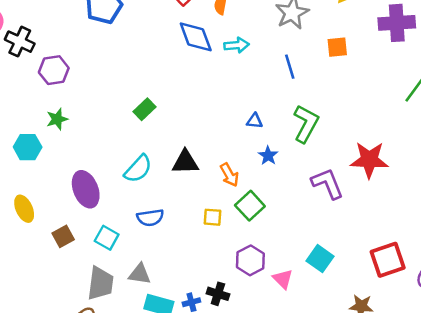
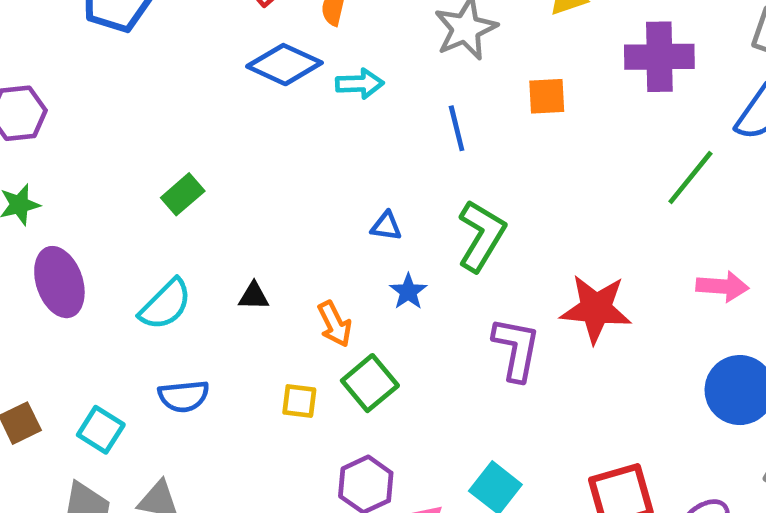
blue diamond: (196, 37) -> (284, 65), turned -48
black triangle: (185, 162) -> (254, 296), size x0.6
purple L-shape: (328, 184) -> (516, 349), turned 30
purple ellipse: (86, 189) -> (59, 282), moved

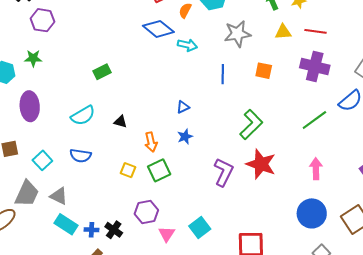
blue triangle: (386, 226) -> (183, 107), turned -48
green L-shape: (481, 236) -> (251, 124), moved
purple ellipse: (59, 282) -> (30, 106), moved
pink arrow: (722, 286) -> (316, 169), turned -110

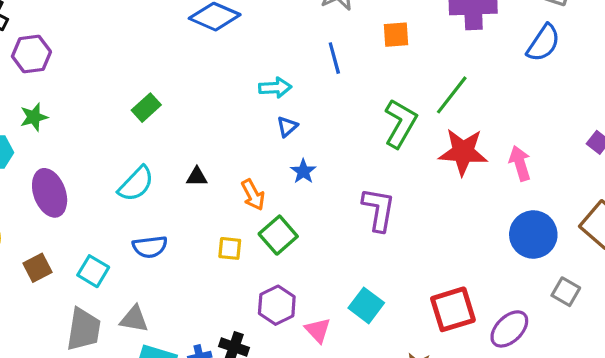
cyan arrow: (187, 45) -> (275, 88), moved
green line: (314, 120) -> (452, 95), moved
red star: (261, 164) -> (463, 152), moved

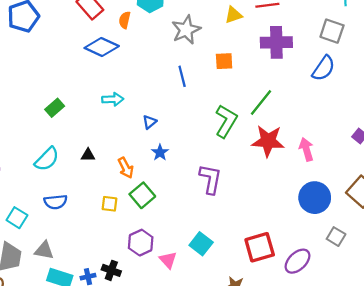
cyan arrow: (275, 88) -> (113, 99), moved

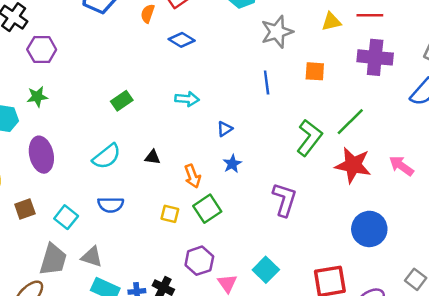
orange semicircle: (125, 20) -> (148, 14), moved
blue diamond: (102, 47) -> (182, 40), size x0.7
pink arrow: (306, 149) -> (401, 166), moved, turned -45
blue circle: (315, 198) -> (369, 229), moved

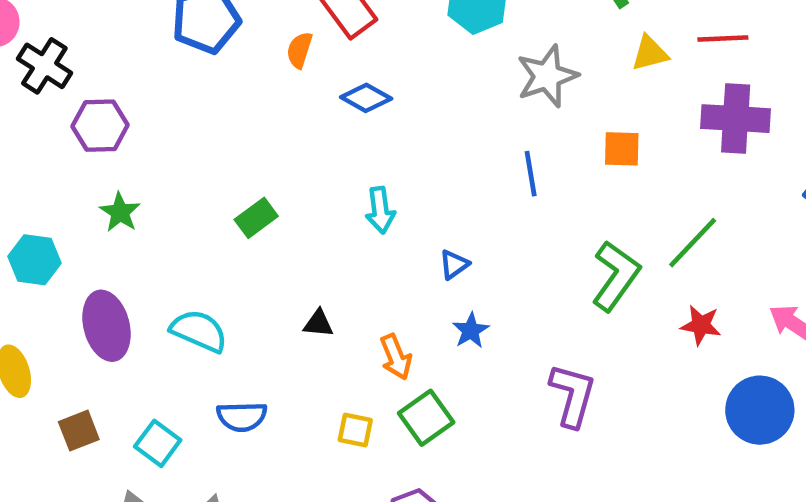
green star: (37, 97) -> (120, 212), moved, turned -30
cyan arrow: (187, 99) -> (380, 210), turned 80
cyan semicircle: (107, 156) -> (199, 331), moved, turned -116
red star: (353, 165) -> (701, 325), size x0.6
blue circle: (369, 229) -> (760, 410), moved

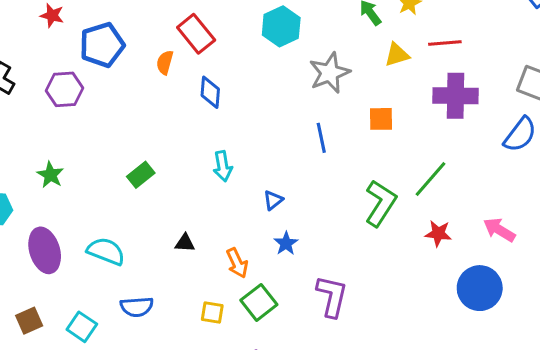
blue diamond: (366, 98) -> (210, 92), turned 68
purple hexagon: (100, 126) -> (65, 89), moved
purple L-shape: (573, 395) -> (332, 296), moved

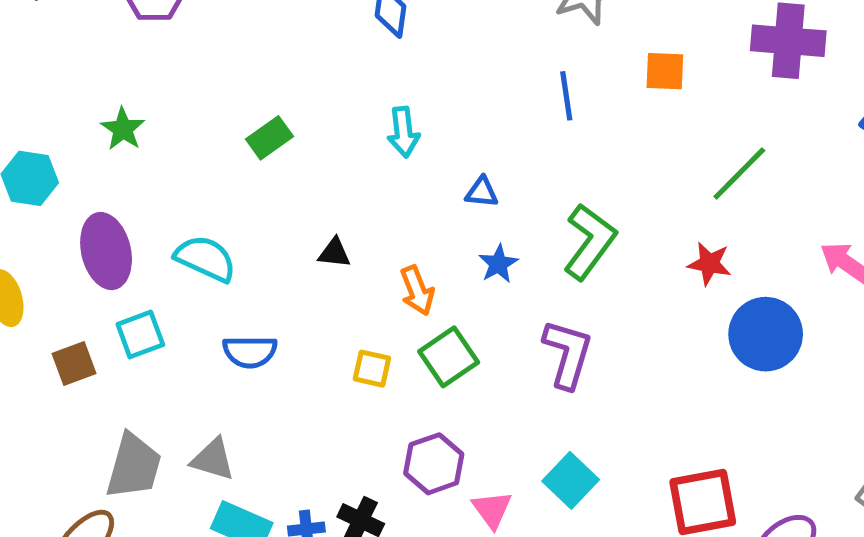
blue triangle: (273, 200) -> (482, 192), turned 40
green L-shape: (381, 203) -> (590, 242), moved
red star: (438, 233) -> (709, 264), moved
blue circle: (480, 288) -> (766, 334), moved
cyan square: (82, 327) -> (140, 335), moved, turned 32

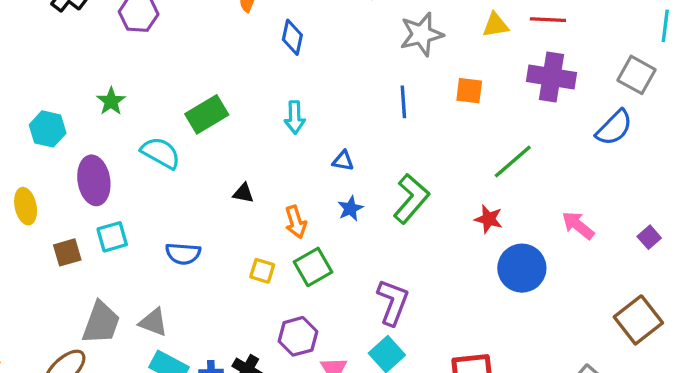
green rectangle: (270, 138) -> (207, 114), size x1.4
cyan semicircle: (205, 259) -> (161, 153), moved
purple L-shape: (568, 354) -> (393, 302), moved

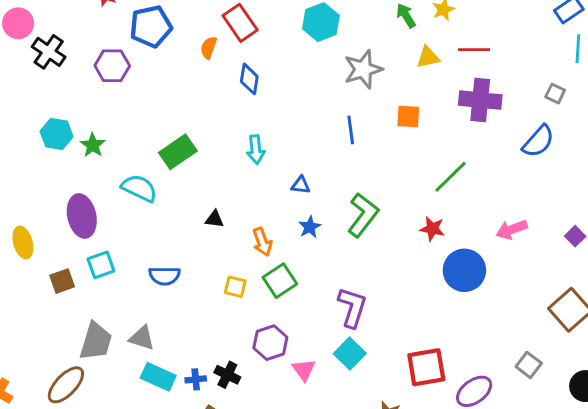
gray square: (637, 75) -> (555, 94), size x0.6
cyan hexagon: (48, 129) -> (57, 134), moved
pink arrow: (578, 225) -> (512, 230), turned -56

